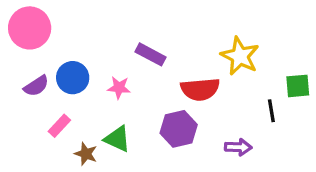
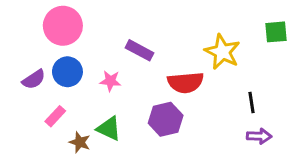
pink circle: (30, 28) -> (63, 26), moved
green square: (298, 86) -> (276, 32), moved
purple arrow: (238, 147) -> (259, 136), moved

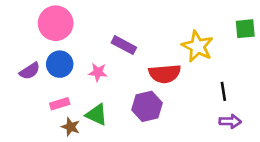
pink rectangle: (55, 116) -> (60, 104), moved, turned 30

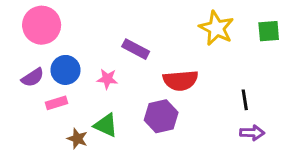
pink circle: (56, 23) -> (42, 25), moved
yellow star: (197, 46) -> (216, 28), moved
pink rectangle: (60, 104) -> (57, 103), moved

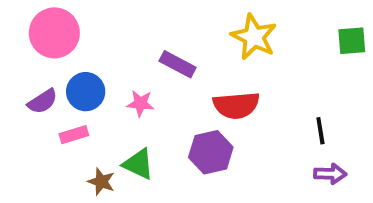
yellow star: (216, 28) -> (254, 37), moved

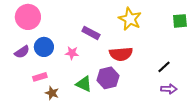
black line: (320, 131) -> (164, 67), turned 56
pink rectangle: (74, 135) -> (40, 77), moved
green triangle: (138, 164) -> (84, 84), moved

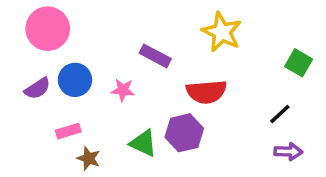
green square: (180, 21) -> (299, 63), moved, turned 35

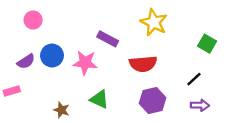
pink circle: (48, 29) -> (33, 20), size x0.6
pink star: (123, 90) -> (85, 63), size x1.5
pink rectangle: (68, 131) -> (12, 91), moved
purple hexagon: (184, 133) -> (153, 100), moved

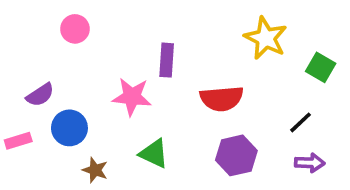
pink circle: (33, 20) -> (75, 29), moved
yellow star: (154, 22) -> (266, 38), moved
purple rectangle: (108, 39) -> (167, 60), turned 66
blue circle: (52, 56) -> (69, 128), moved

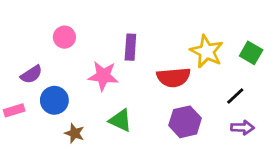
pink circle: (75, 29) -> (64, 37), moved
yellow star: (266, 38) -> (207, 51), moved

